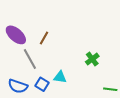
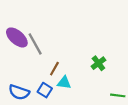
brown line: (44, 38) -> (54, 69), moved
gray line: (30, 59) -> (35, 44), moved

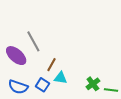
purple ellipse: (17, 37) -> (16, 56), moved
green cross: (98, 63) -> (93, 84), moved

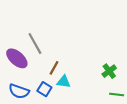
green cross: (93, 84) -> (109, 71), moved

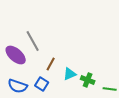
green cross: (109, 71) -> (88, 80), moved, turned -32
cyan triangle: (64, 82) -> (70, 74), moved, turned -32

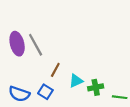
purple ellipse: (16, 55) -> (17, 44), moved, turned 35
green cross: (88, 80) -> (96, 87), turned -32

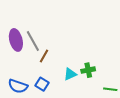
brown line: (55, 70) -> (44, 56), moved
green cross: (96, 87) -> (88, 70), moved

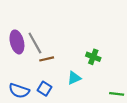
brown line: (44, 56) -> (47, 59), turned 48
green cross: (88, 70) -> (93, 57), moved, turned 32

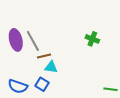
green cross: (93, 57) -> (92, 39), moved
cyan triangle: (74, 78) -> (51, 67), moved, turned 32

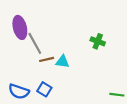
purple ellipse: (16, 40) -> (20, 27), moved
cyan triangle: (51, 67) -> (63, 62), moved

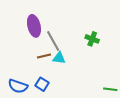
purple ellipse: (20, 27) -> (34, 26), moved
gray line: (35, 43) -> (53, 41), moved

